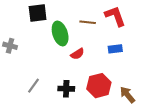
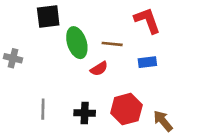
brown line: (88, 22) -> (112, 44), moved
gray line: (33, 86) -> (43, 109), turned -35

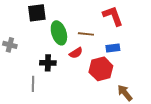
red hexagon: (126, 109) -> (101, 69), moved
black cross: (85, 113) -> (48, 63), moved

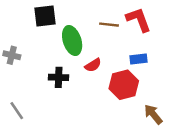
brown line: (86, 34) -> (109, 25), moved
gray line: (33, 84) -> (17, 111), moved, turned -35

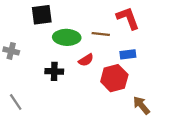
brown line: (109, 25) -> (101, 34), moved
green ellipse: (72, 41) -> (67, 37), turned -70

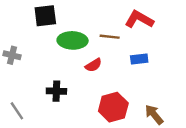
red L-shape: (128, 18) -> (139, 19), turned -40
black cross: (54, 71) -> (56, 91), moved
red hexagon: (114, 78) -> (113, 107), moved

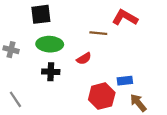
green ellipse: (73, 40) -> (50, 44), moved
blue rectangle: (139, 59) -> (125, 81), moved
black cross: (56, 91) -> (51, 72), moved

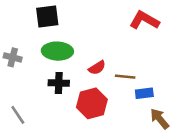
brown line: (98, 33) -> (125, 77), moved
red hexagon: (102, 96) -> (92, 103), moved

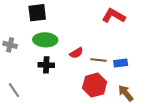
blue rectangle: (144, 93) -> (121, 63), moved
red hexagon: (92, 103) -> (95, 85), moved

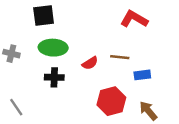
brown line: (99, 60) -> (120, 57), moved

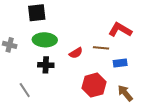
red L-shape: (134, 19) -> (120, 30), moved
gray line: (16, 107) -> (25, 90), moved

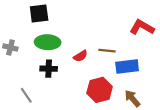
red L-shape: (120, 30) -> (142, 27), moved
blue rectangle: (120, 63) -> (127, 67), size x1.5

